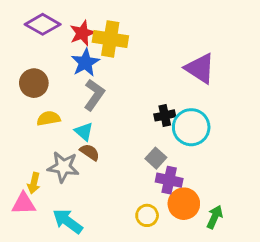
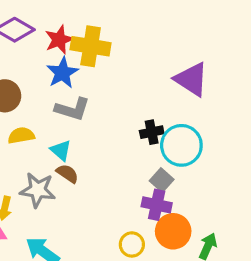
gray L-shape: (94, 95) -> (72, 109), turned 72
gray square: (156, 158) -> (162, 180), moved

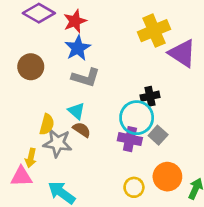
yellow cross: (91, 46) -> (154, 31), moved, turned -32
yellow semicircle: (21, 135) -> (47, 124), moved, turned 115
cyan circle: (181, 145) -> (137, 118), moved
purple cross: (157, 205) -> (130, 139), moved

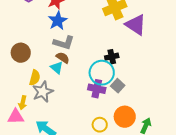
brown circle: (31, 67) -> (21, 53), moved
brown semicircle: (82, 130) -> (63, 58), moved
gray star: (58, 143) -> (43, 92), turned -30

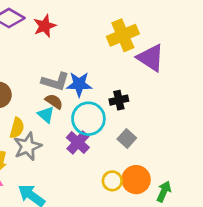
blue star: (58, 21) -> (79, 84), moved, turned 30
cyan circle: (102, 73) -> (88, 119), moved
purple cross: (97, 89) -> (78, 142), moved, turned 30
yellow circle: (100, 125) -> (112, 181), moved

